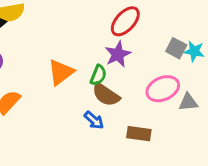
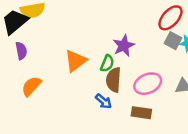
red ellipse: (125, 21) -> (170, 18), moved
pink ellipse: (163, 89) -> (148, 84), moved
brown semicircle: (106, 95) -> (114, 80), turned 60

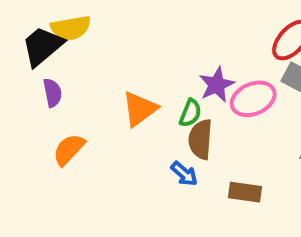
pink ellipse: (148, 84) -> (253, 99), moved

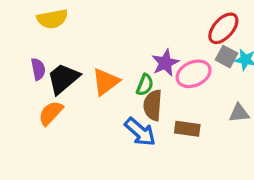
black trapezoid: (42, 46) -> (63, 79), moved
blue arrow: (184, 174) -> (140, 132), size x1.5
brown rectangle: (245, 192) -> (187, 129), moved

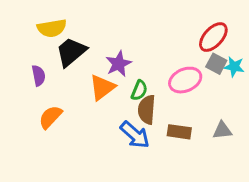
purple star: (165, 63) -> (119, 64), moved
black trapezoid: (63, 79) -> (71, 52), moved
gray triangle: (239, 113) -> (222, 130), moved

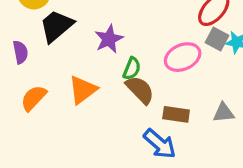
orange triangle: (102, 87) -> (83, 90), moved
brown semicircle: (147, 110) -> (140, 90), turned 132
blue arrow: (135, 135) -> (160, 144), moved

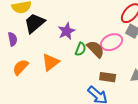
brown semicircle: (140, 90) -> (96, 49), moved

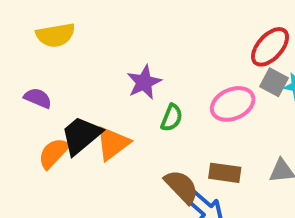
black trapezoid: (35, 23) -> (81, 135), moved
purple semicircle: (13, 39) -> (38, 98), turned -56
brown semicircle: (96, 49) -> (181, 187), moved

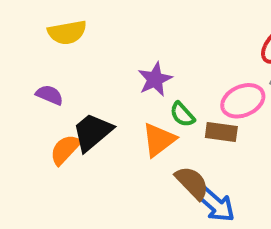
green semicircle: (172, 118) -> (182, 114), turned 116
orange triangle: (113, 143) -> (159, 140), moved
brown rectangle: (225, 173) -> (221, 132), moved

